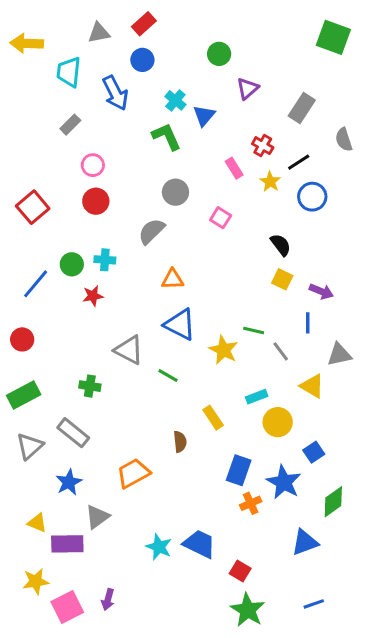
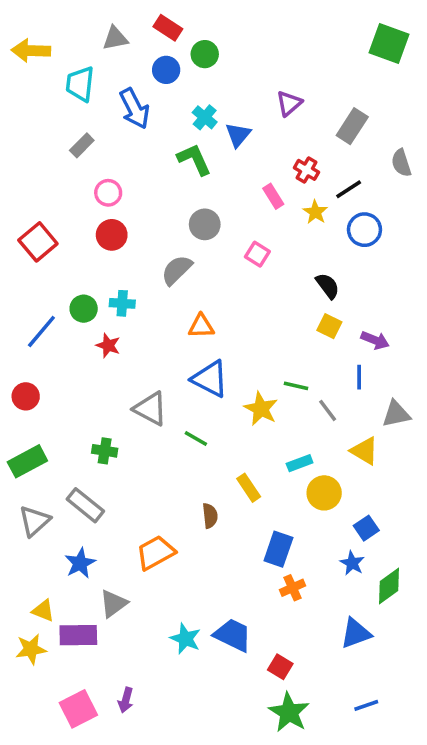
red rectangle: (144, 24) -> (168, 28), turned 75
green circle: (219, 54) -> (205, 54), moved
red star: (93, 296) -> (108, 345), turned 30
blue star: (284, 482) -> (352, 563), moved, size x0.6
yellow star: (36, 581) -> (31, 649), moved

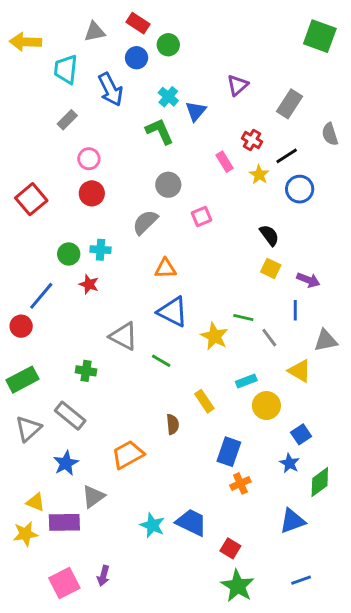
pink square: (257, 254) -> (201, 216), moved, turned 36
blue line: (41, 331) -> (41, 296), moved

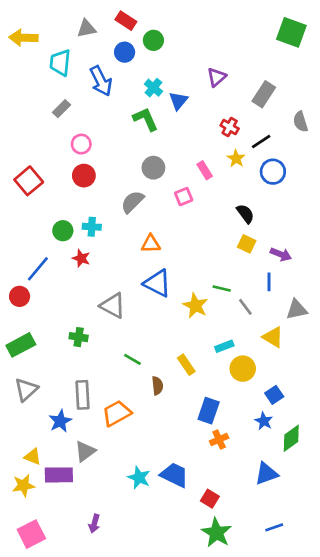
pink rectangle: (225, 162) -> (205, 170), moved
green line: (161, 361) -> (132, 359), moved
gray rectangle: (70, 416) -> (83, 395), moved, turned 48
pink square: (64, 583) -> (31, 534), moved

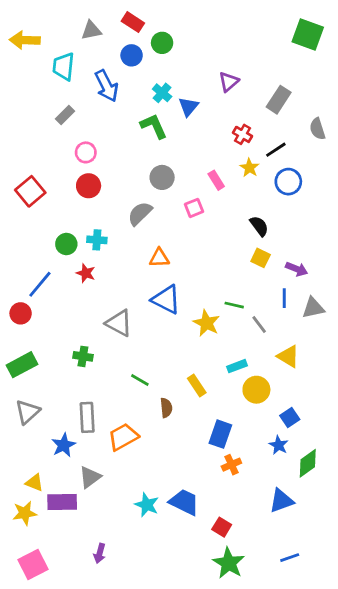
gray triangle: (297, 309) -> (313, 308), moved

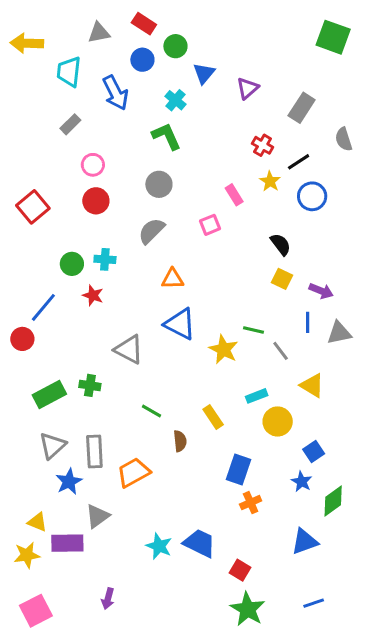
blue triangle: (188, 107) -> (204, 73), moved
gray circle: (162, 177) -> (159, 184), moved
green rectangle: (22, 365) -> (49, 394), moved
gray triangle: (27, 412) -> (52, 446), moved

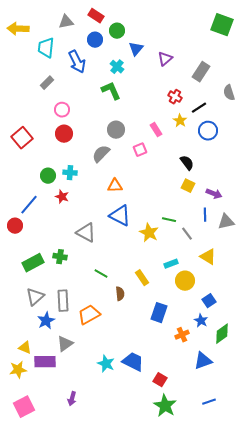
gray circle: (159, 184) -> (116, 130), moved
orange cross: (251, 503) -> (182, 335), moved

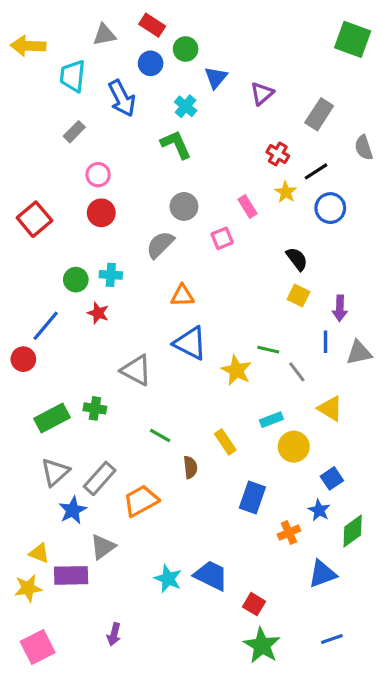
purple arrow: (214, 194) -> (340, 308), turned 70
gray rectangle: (63, 301) -> (100, 478), turned 45

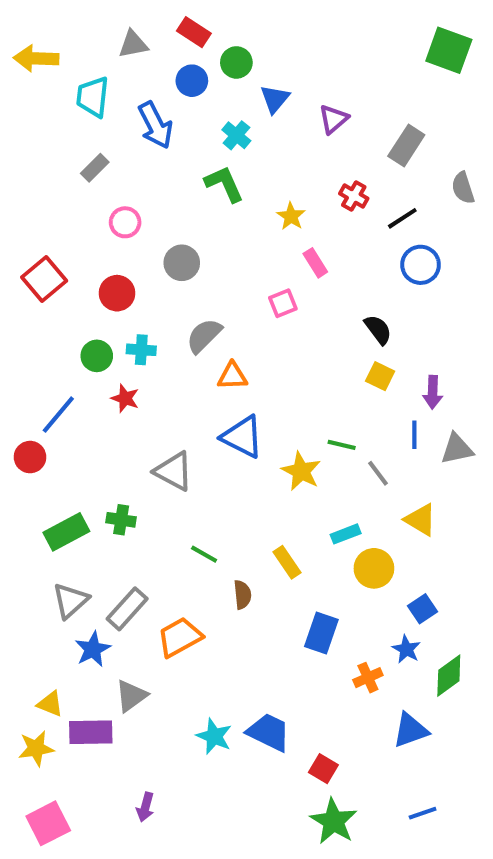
yellow star: (286, 192) -> (291, 216), moved
gray circle: (184, 206) -> (182, 263), moved
red circle: (101, 213) -> (117, 293), moved
gray semicircle: (160, 245) -> (204, 336), moved

